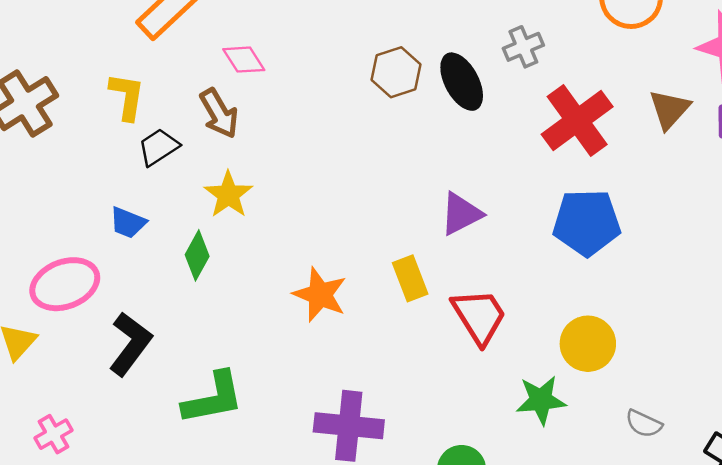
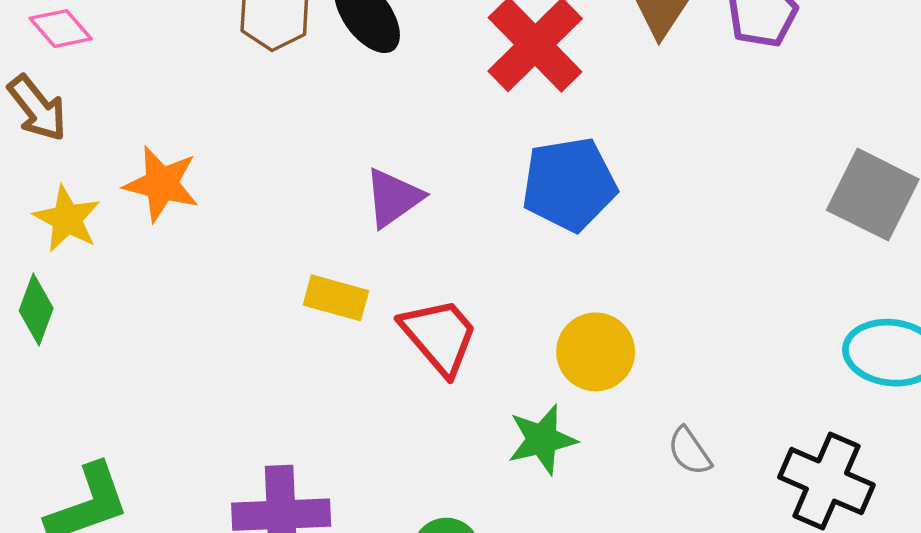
yellow rectangle: (410, 278) -> (336, 298), turned -45
orange star: (320, 295) -> (162, 184), moved
gray semicircle: (644, 424) -> (689, 451), turned 39

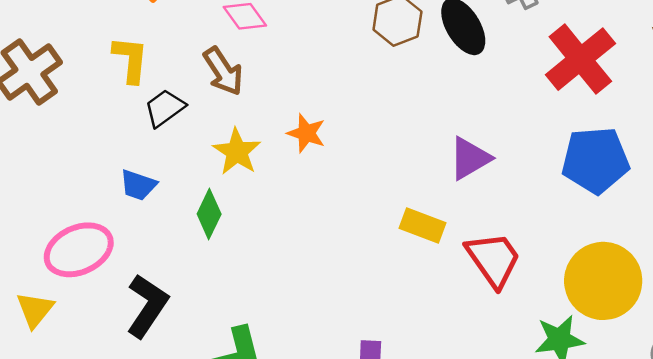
orange star: (162, 184) -> (306, 133), size x0.7
yellow circle: (596, 352) -> (603, 281), size x1.4

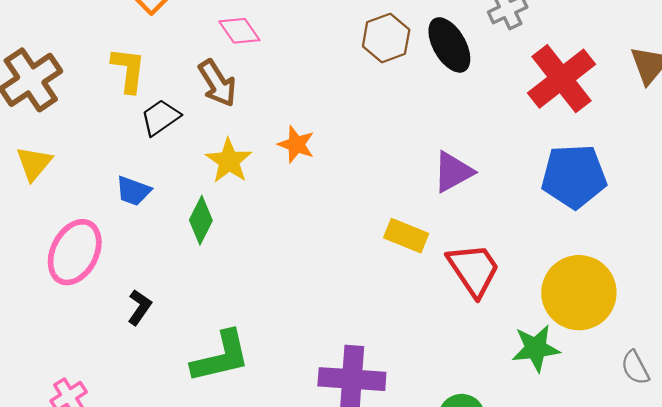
pink ellipse: (79, 250) -> (75, 252), turned -40
black L-shape: (147, 306) -> (139, 307), size x0.6
yellow triangle: (35, 310) -> (34, 163), moved

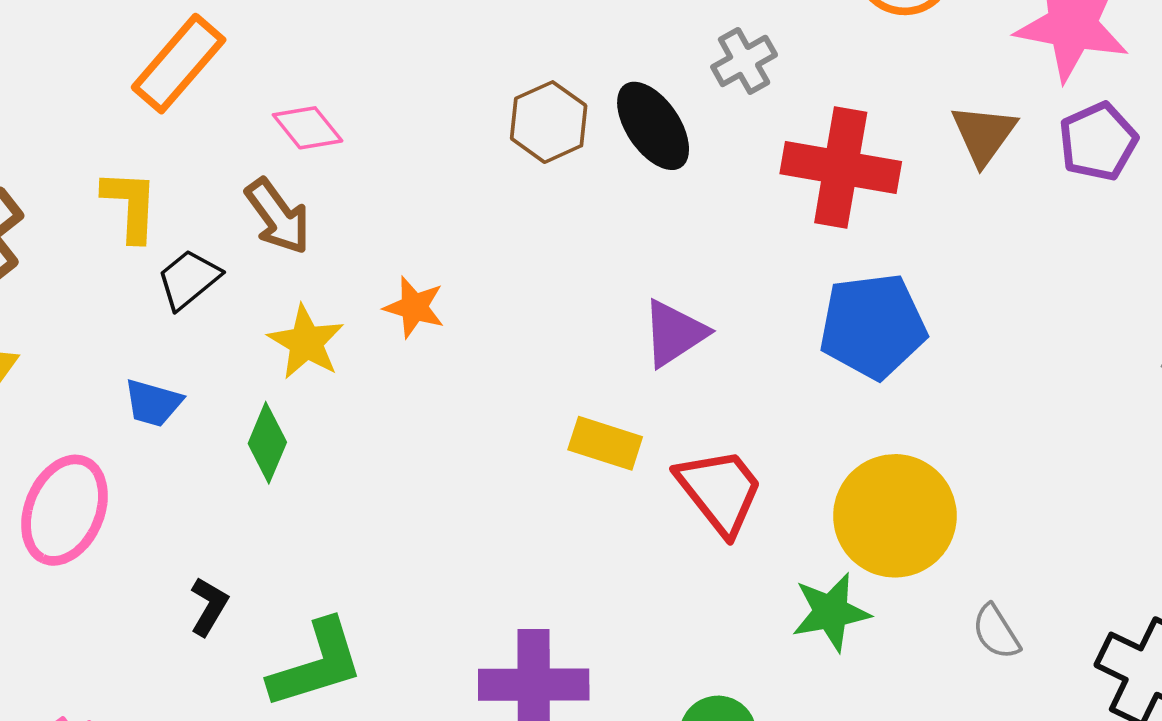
red cross: (562, 79) -> (841, 168), turned -38
black L-shape: (139, 307) -> (209, 606), moved

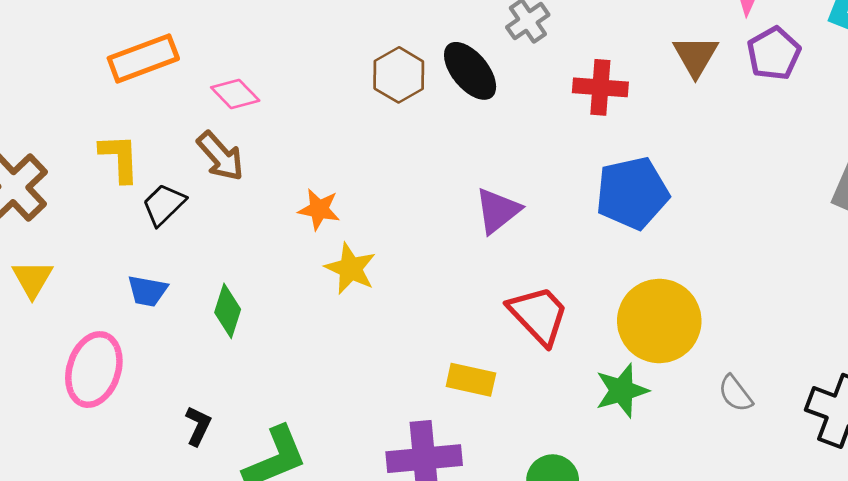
orange rectangle: (179, 64) -> (143, 58), turned 34
red cross: (841, 168) -> (600, 87), size x0.7
yellow star: (306, 342) -> (350, 269), moved
yellow rectangle: (605, 443) -> (471, 380), moved

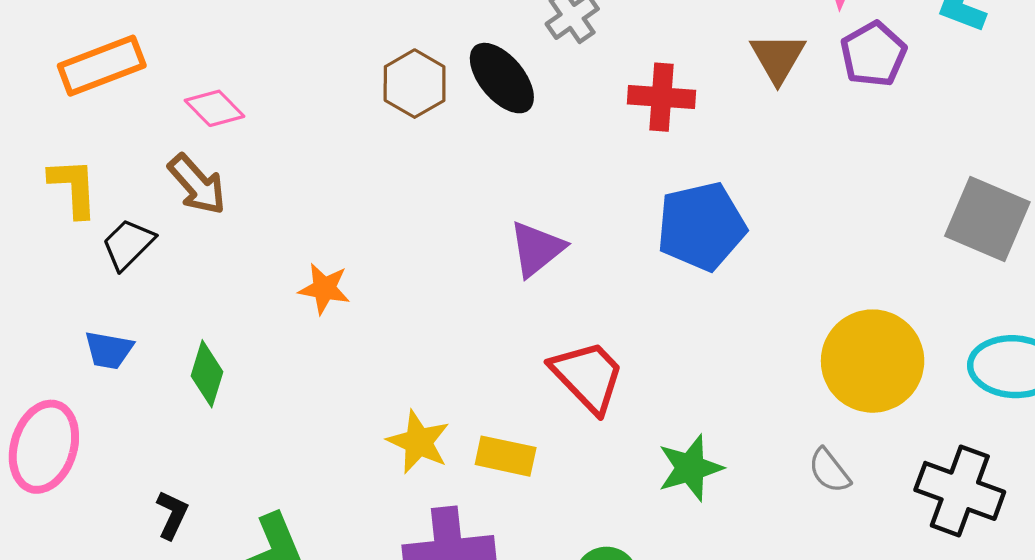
orange star: (319, 209) -> (324, 289), moved
yellow star: (350, 269) -> (418, 442), moved
yellow circle: (659, 321) -> (873, 361), moved

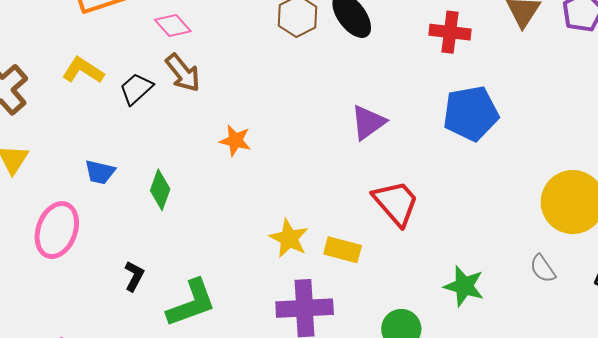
brown arrow: (197, 185) -> (183, 73), moved
yellow L-shape: (74, 188) -> (83, 70), turned -57
black trapezoid: (128, 244) -> (136, 89), moved
green star: (690, 468) -> (464, 286), moved, turned 30

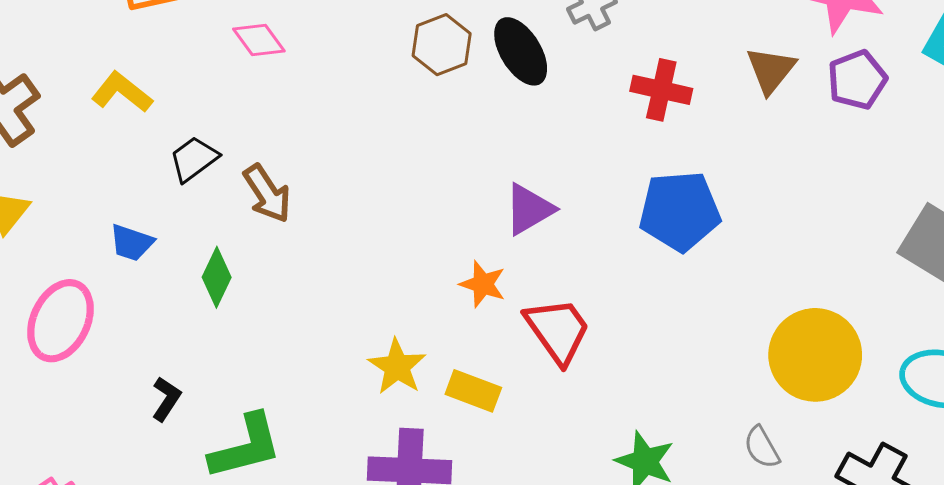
brown arrow: (183, 73) -> (267, 194), moved
black trapezoid: (136, 89) -> (194, 159), moved
orange star: (235, 141) -> (483, 284), moved

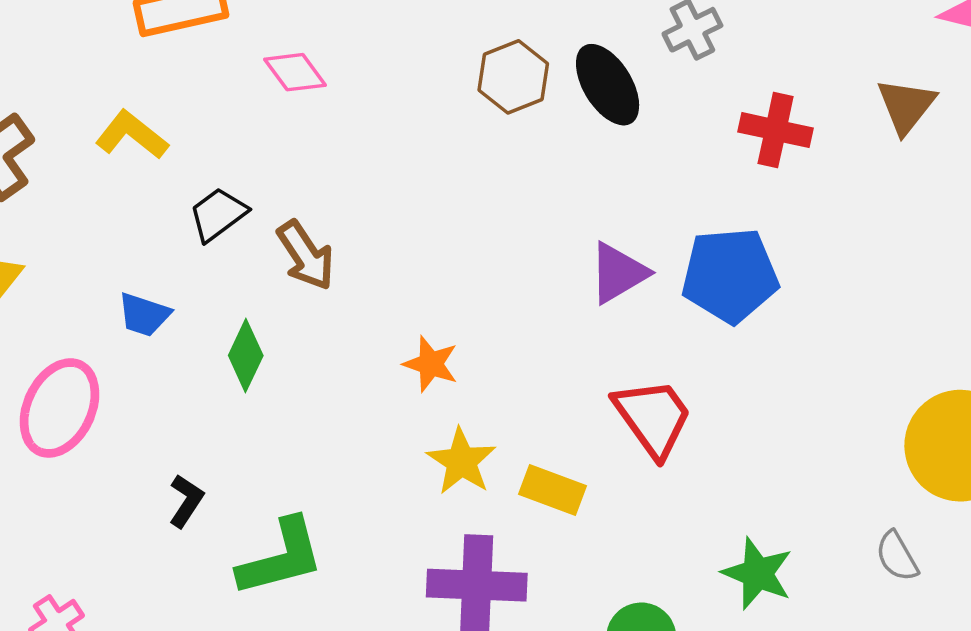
blue pentagon: (680, 211) -> (730, 275), moved
orange star: (483, 284) -> (431, 364), moved

